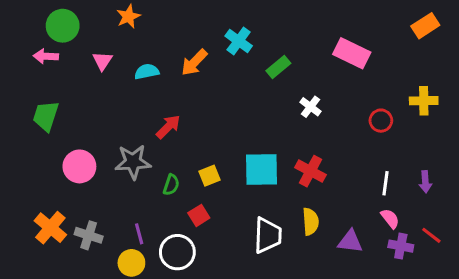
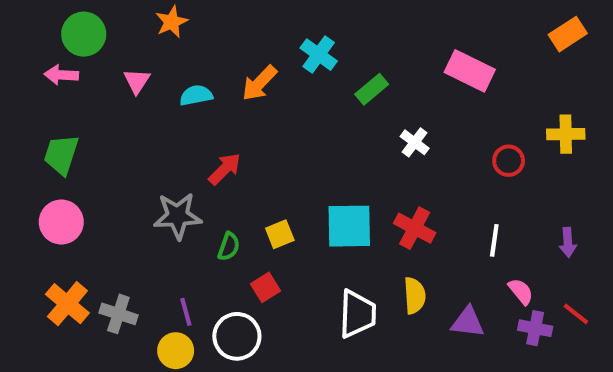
pink circle: (79, 166) -> (61, 222), moved
white line: (385, 183) -> (494, 240), moved

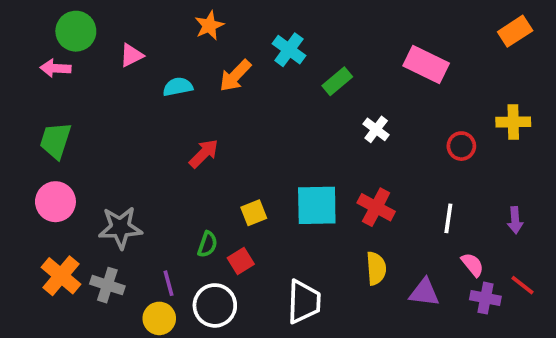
orange star: (172, 22) -> (209, 26), moved
pink triangle: (137, 81) -> (131, 55), moved, turned 30
gray star: (178, 216) -> (120, 228), moved
green semicircle: (229, 246) -> (207, 244), moved
white trapezoid: (357, 314) -> (304, 302), moved

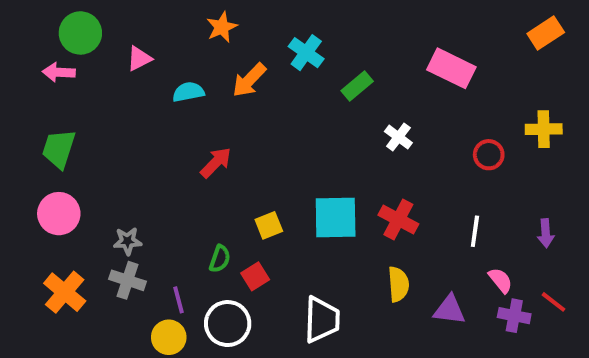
gray star: (120, 228) -> (127, 241), size x0.6
gray cross: (107, 285) -> (127, 280), moved

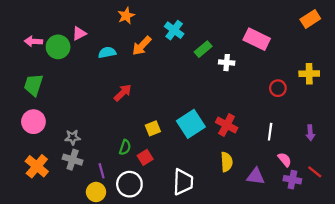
green circle: (80, 33) -> (58, 47), moved
white cross: (398, 137) -> (227, 63), moved, turned -32
cyan square: (336, 218) -> (191, 124), turned -32

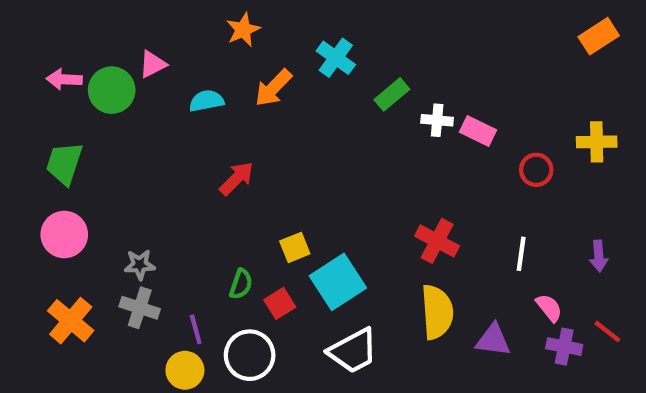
pink rectangle: (257, 39) -> (478, 131), moved, size x0.7
cyan square: (191, 124) -> (338, 282), moved
yellow semicircle: (227, 162) -> (437, 312), size x1.4
white trapezoid: (183, 182) -> (353, 351), turned 60

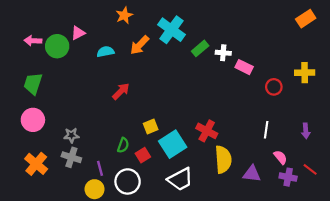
cyan cross: (336, 58) -> (172, 30), size x1.4
white cross: (437, 120) -> (223, 53), moved
red cross: (437, 241) -> (207, 131), moved

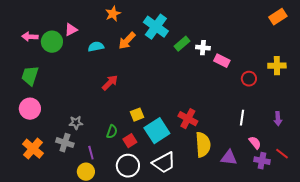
gray star: (71, 135) -> (76, 123), moved
white circle: (128, 181) -> (128, 166), moved

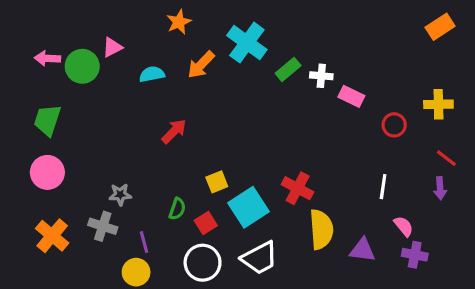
red line: (282, 154) -> (446, 158), moved

